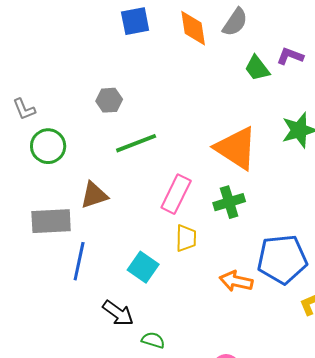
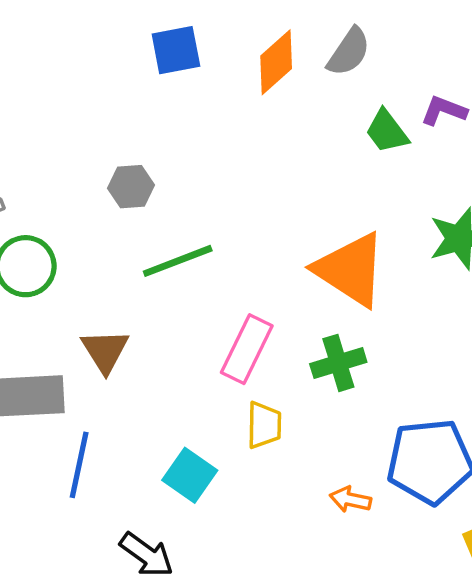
orange diamond: (193, 28) -> (276, 62), turned 57
brown triangle: (94, 195) -> (105, 351), turned -44
orange arrow: (236, 281) -> (350, 499), size x0.7

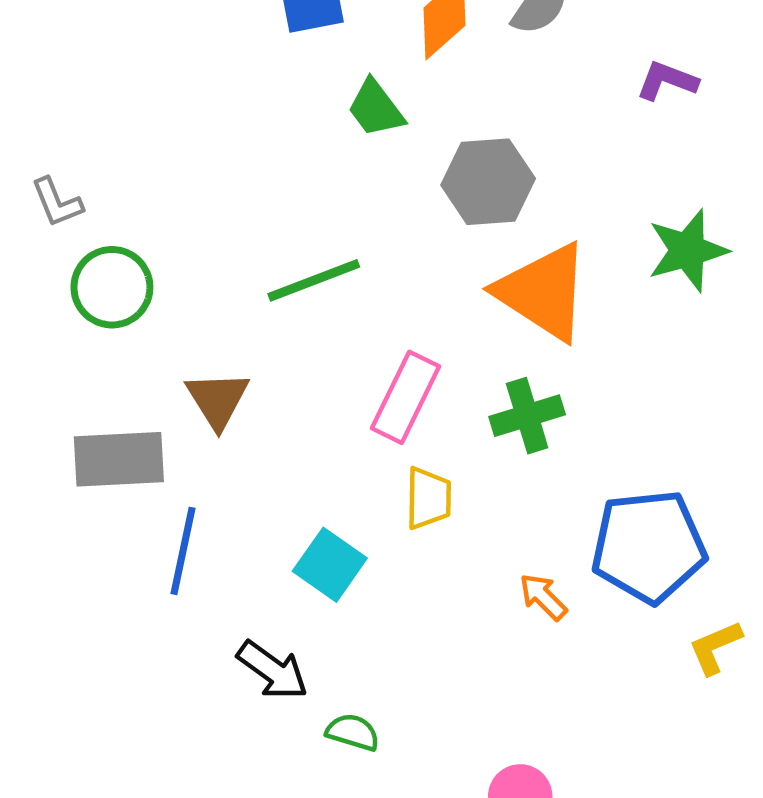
green trapezoid: (387, 131) -> (376, 108), moved
gray hexagon: (131, 187) -> (488, 182), moved, size x1.5
orange arrow: (350, 499) -> (543, 597), turned 33

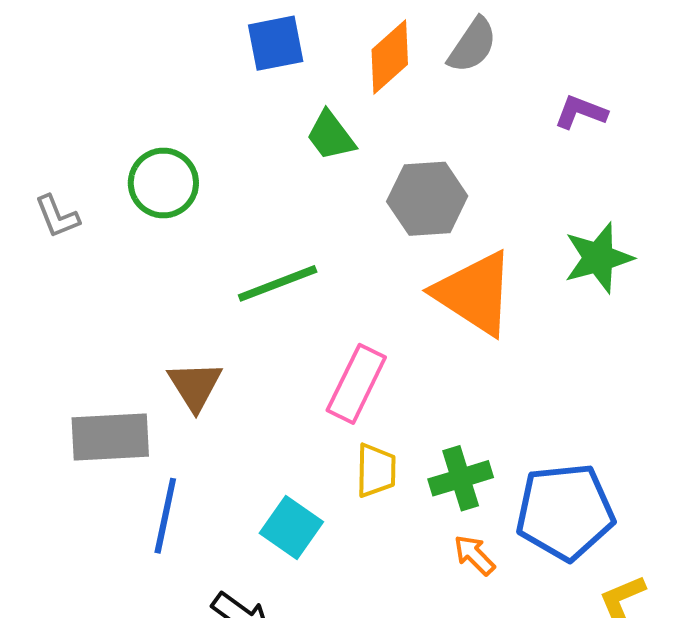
green circle: (112, 287) -> (163, 183), moved
green cross: (527, 416) -> (461, 478), moved

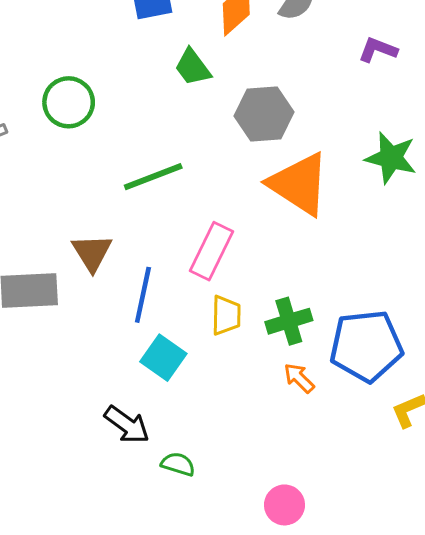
green star: (598, 258) -> (391, 158), turned 30
blue line: (165, 516) -> (143, 295), moved

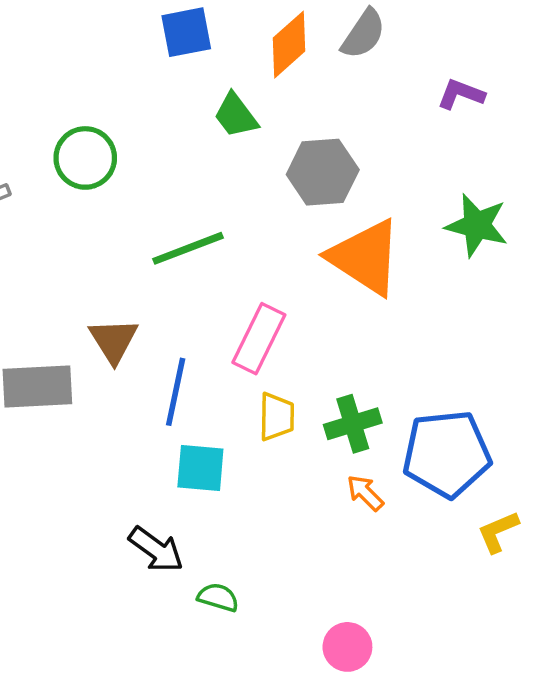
cyan square: (163, 358) -> (200, 468), turned -30

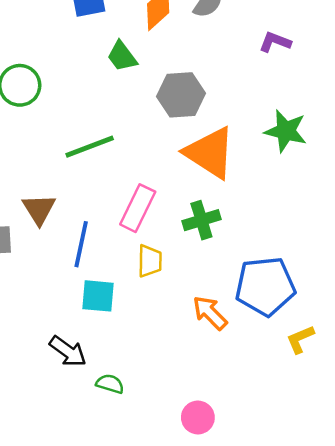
green cross: (353, 424) -> (201, 220), moved
orange arrow: (365, 493) -> (210, 313), size x1.4

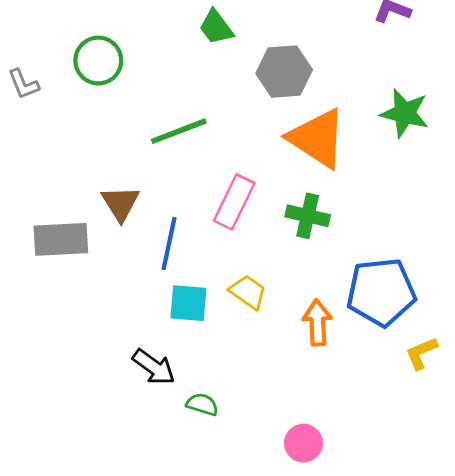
green cross: (201, 220) -> (308, 216), turned 30
yellow trapezoid: (150, 261) -> (248, 292), moved, turned -56
orange arrow: (210, 313) -> (317, 323), turned 42

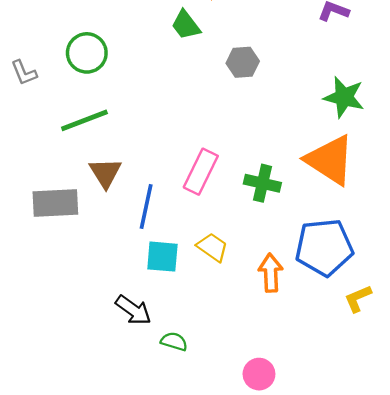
gray hexagon: (284, 72) -> (243, 62), size x0.7
green line: (179, 131) -> (84, 120), moved
orange triangle: (317, 138) -> (330, 160), moved

